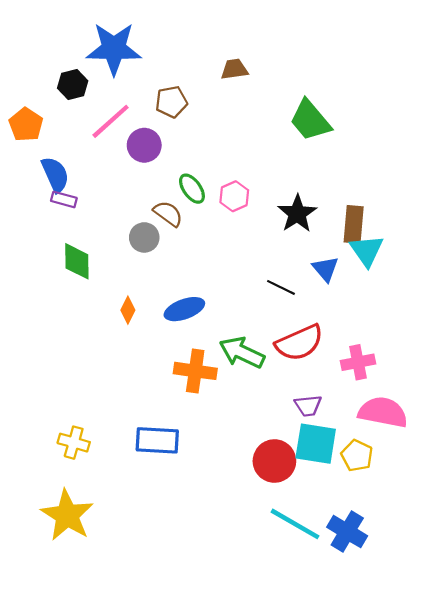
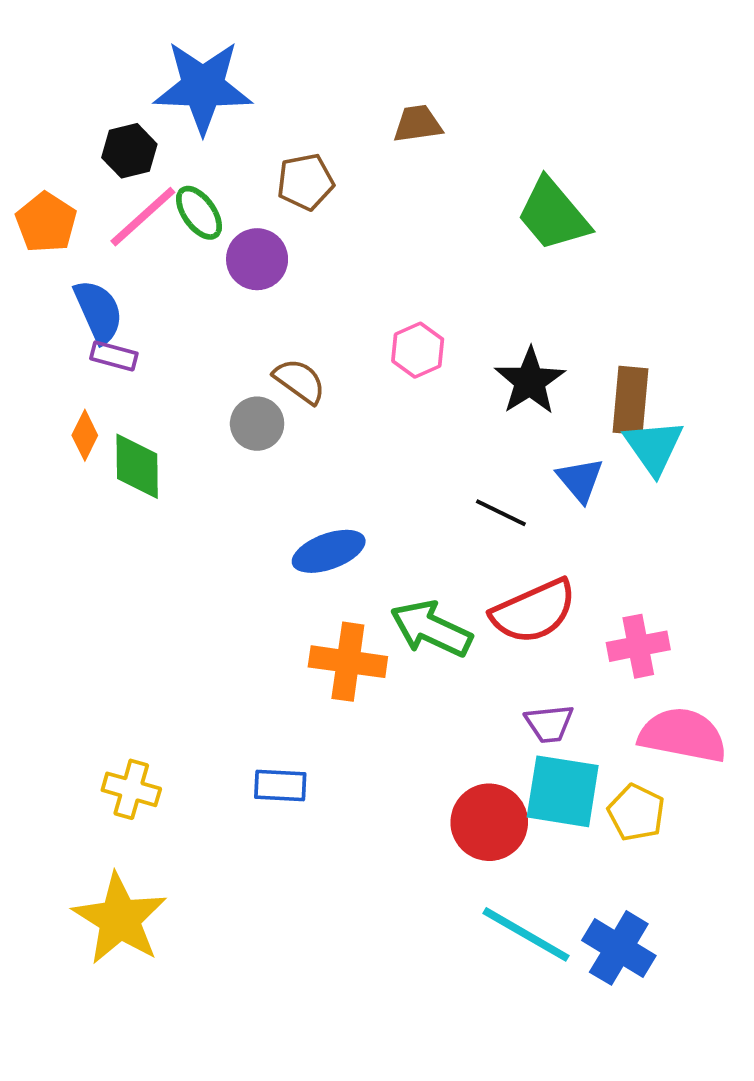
pink line: (111, 121) -> (143, 217), moved
green ellipse: (192, 189) -> (199, 213), moved
orange diamond: (128, 310) -> (85, 435), moved
blue rectangle: (157, 440) -> (280, 785), size x0.7

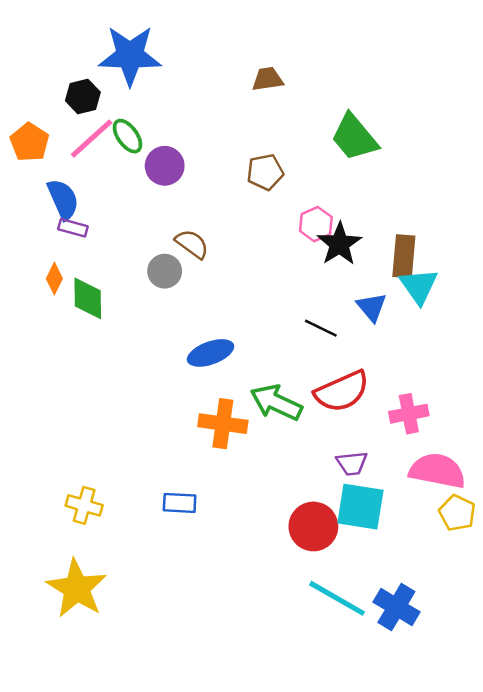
brown pentagon: (305, 182) -> (265, 172), moved
pink hexagon: (418, 350) -> (316, 224), moved
yellow pentagon: (636, 813) -> (457, 513), moved

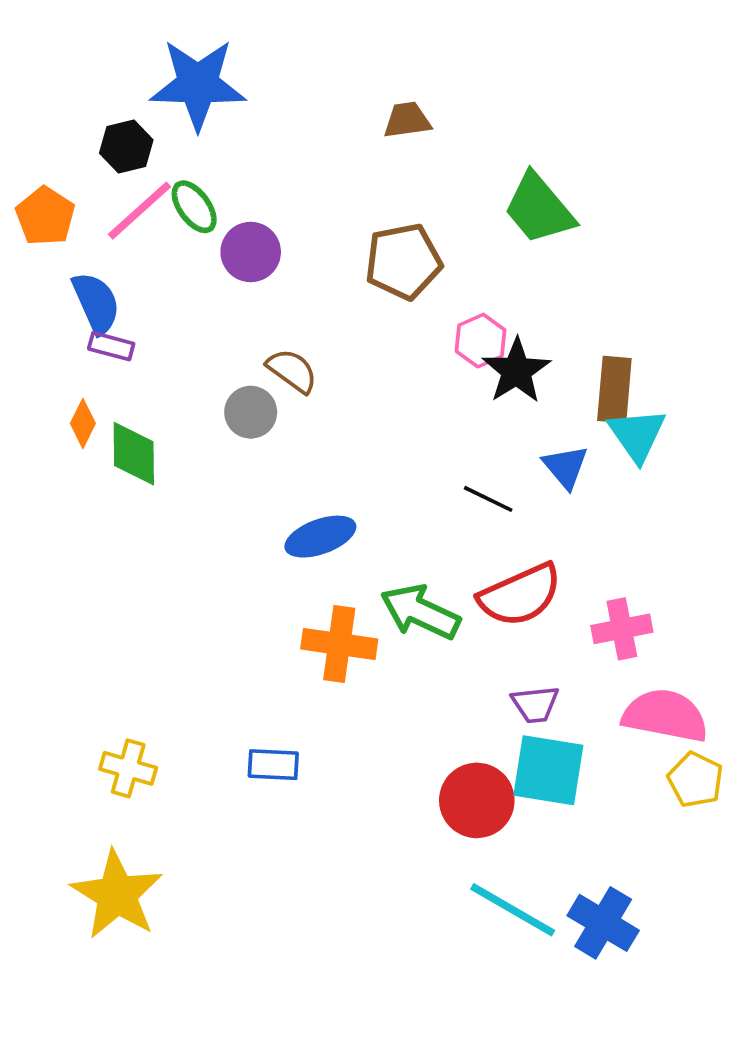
brown pentagon: (265, 172) -> (403, 261), size x1.4

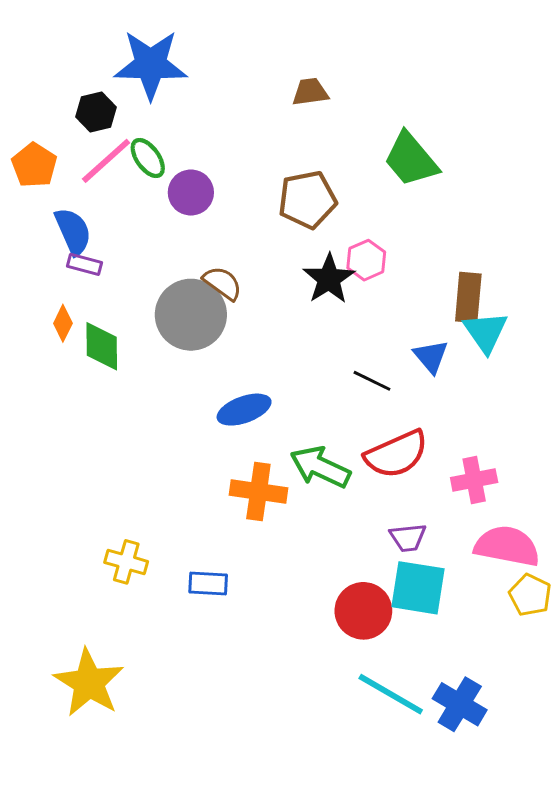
black star: (516, 371) -> (329, 279), moved
gray circle: (251, 412) -> (191, 315), size x1.8
yellow cross: (128, 768) -> (126, 562), moved

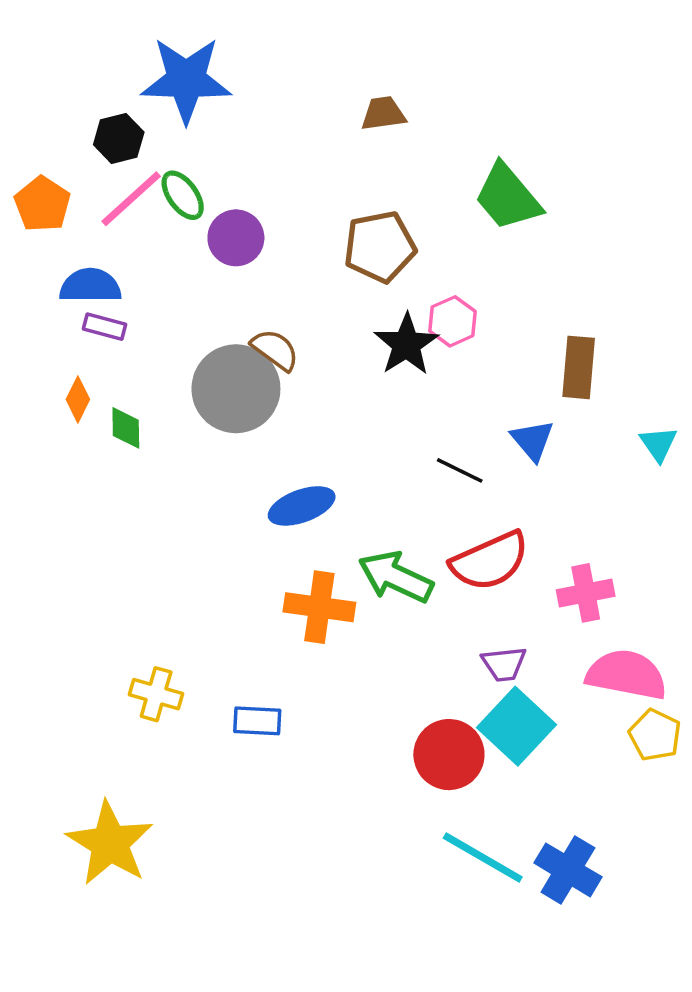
blue semicircle: (73, 231) -> (90, 286), turned -66
cyan triangle: (486, 332) -> (658, 444), moved, size x0.7
green diamond: (102, 346) -> (126, 428), size x0.7
cyan square: (418, 588) -> (516, 726), turned 34

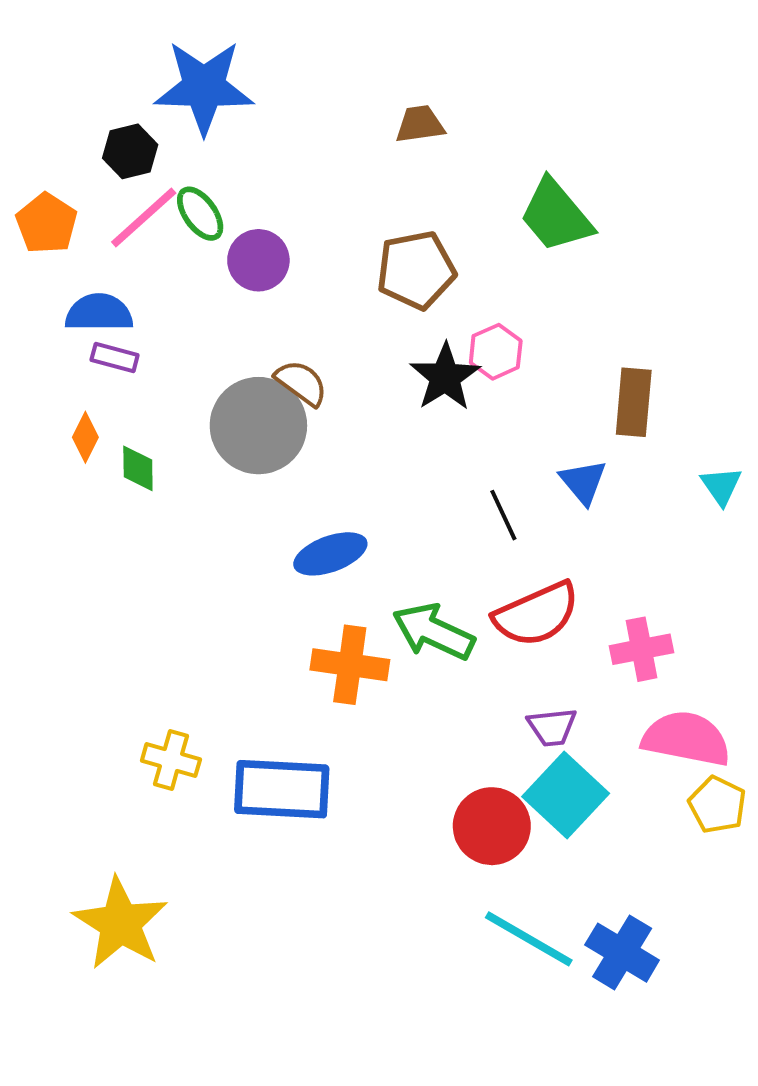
black line: (460, 470) -> (503, 515), turned 39
blue rectangle: (257, 721) -> (282, 789), size x1.8

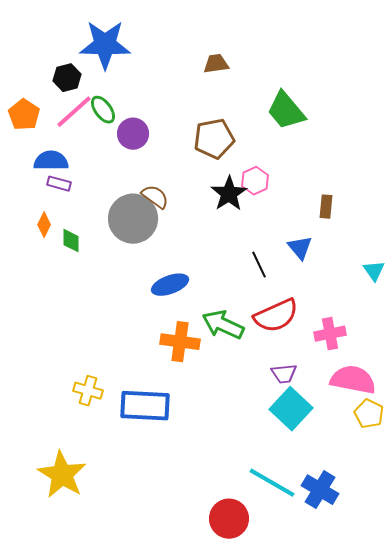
brown rectangle: (634, 402) -> (326, 207), size x0.7
cyan triangle: (721, 486) -> (374, 271), moved
red circle: (492, 826) -> (229, 519), moved

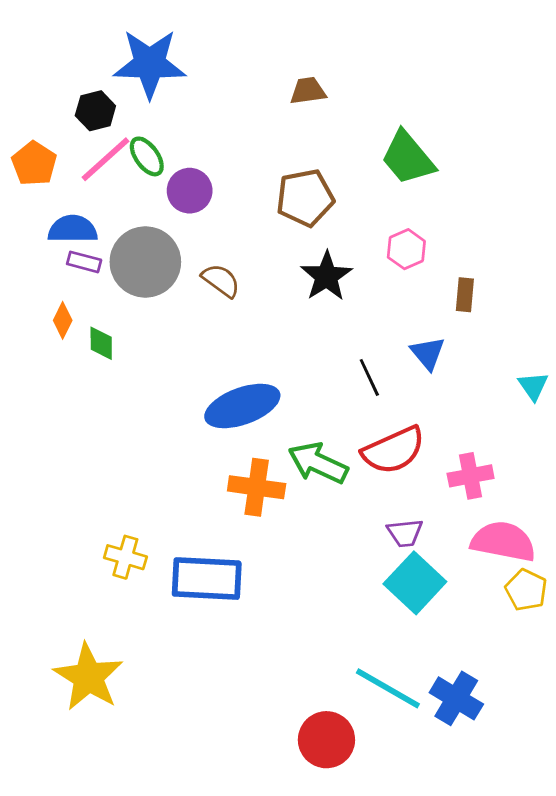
pink hexagon: (255, 181) -> (406, 249), moved
gray circle: (133, 219) -> (145, 262), moved
blue ellipse: (170, 285) -> (242, 406), size x1.4

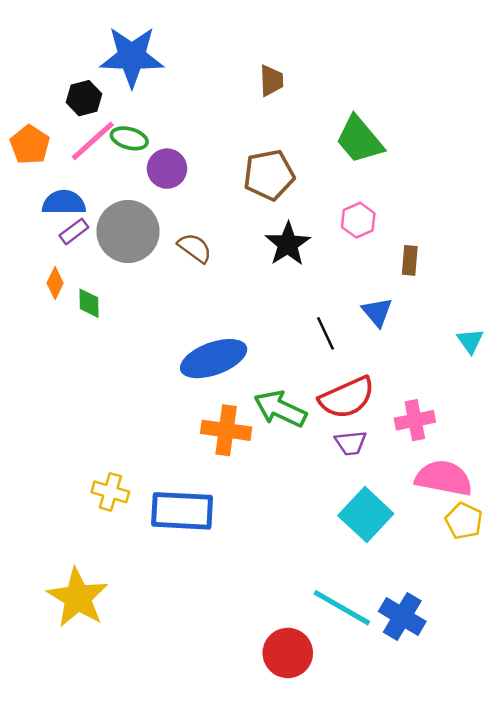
brown trapezoid: (308, 91) -> (271, 81), turned 96
green ellipse: (147, 156) -> (129, 138), turned -39
purple rectangle: (84, 262) -> (74, 231), turned -52
purple trapezoid: (405, 533) -> (351, 443), moved

